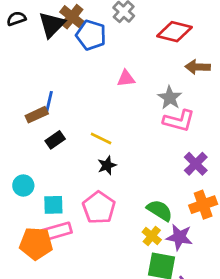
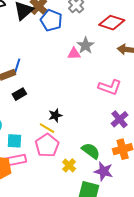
gray star: (170, 98) -> (85, 45), moved
yellow line: (101, 139) -> (47, 128), moved
yellow cross: (152, 236) -> (69, 165), moved

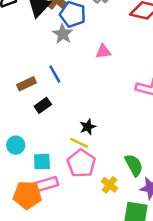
gray star: (85, 45) -> (63, 34), moved
blue line: (17, 66) -> (55, 74), moved, turned -42
green semicircle: (91, 151) -> (134, 165), turned 30

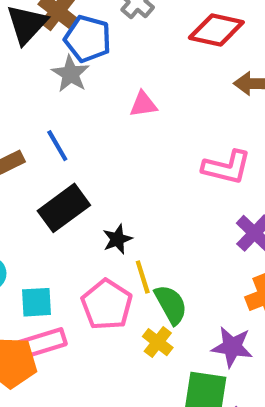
black rectangle: (43, 105) -> (64, 208), moved, size x1.6
yellow line: (79, 143) -> (143, 277), moved, turned 48
green semicircle: (134, 165) -> (171, 304), moved

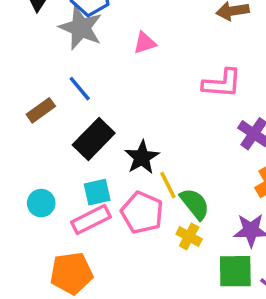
gray star: (70, 74) -> (81, 28), size x1.4
black star: (117, 239) -> (142, 157), size x1.4
cyan square: (36, 302) -> (97, 192), moved
pink rectangle: (42, 343) -> (91, 220), moved

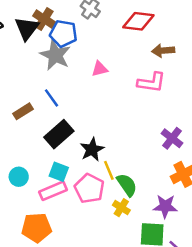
pink L-shape: (222, 83) -> (151, 82), moved
cyan square: (97, 192) -> (59, 172), turned 30

